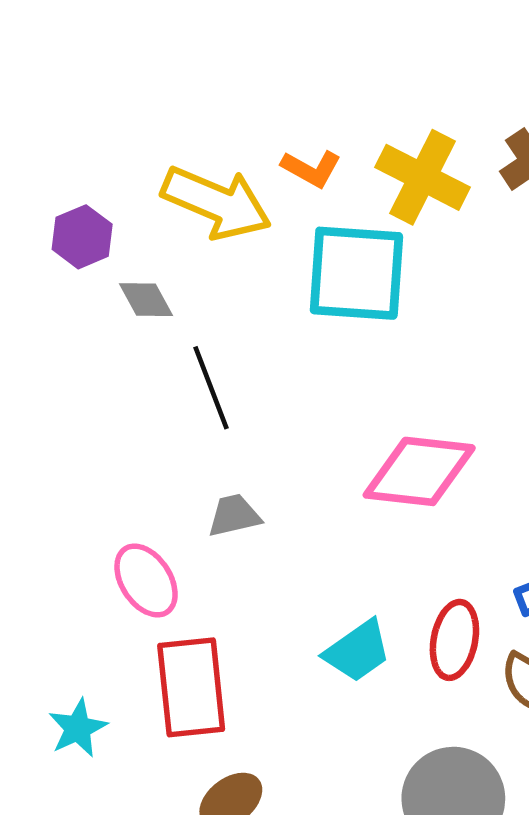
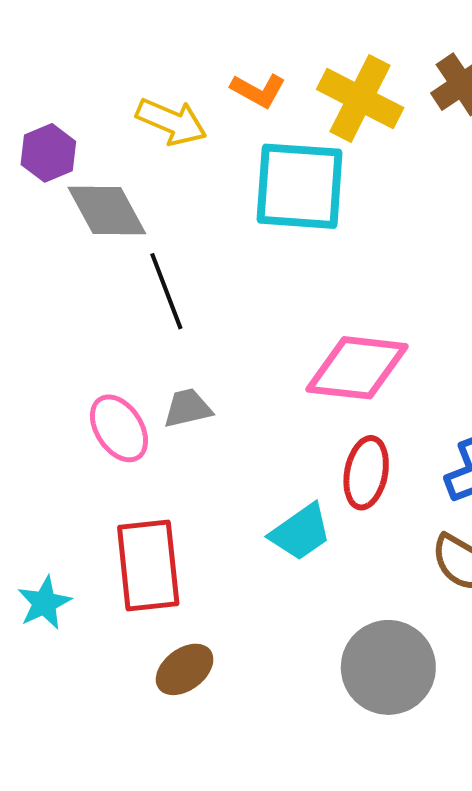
yellow arrow: (217, 203) -> (171, 122), size x0.7
gray diamond: (146, 300) -> (107, 210), size x1.6
pink ellipse: (146, 580) -> (119, 428), moved
red ellipse: (454, 640) -> (366, 473), moved

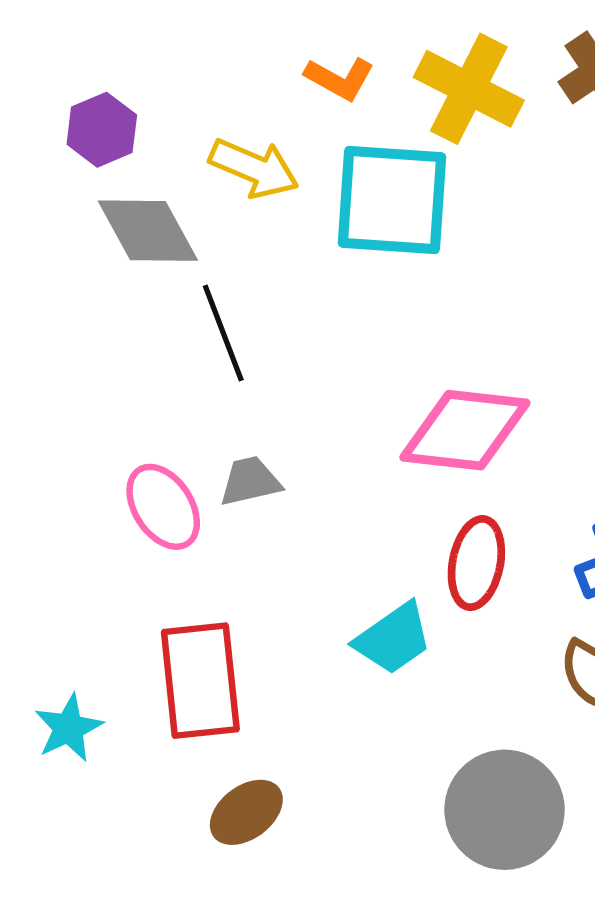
yellow arrow: (171, 122) -> (254, 168), moved
purple hexagon: (48, 153) -> (102, 130), moved

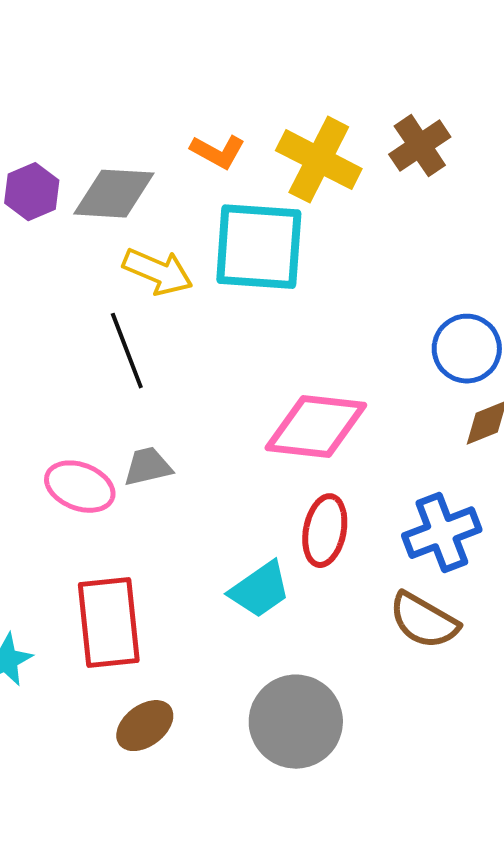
yellow arrow: (254, 168) -> (158, 272), moved
gray diamond: (148, 231) -> (114, 194), moved, turned -58
pink ellipse: (163, 507) -> (80, 487), turned -36
gray circle: (505, 810) -> (296, 722), moved

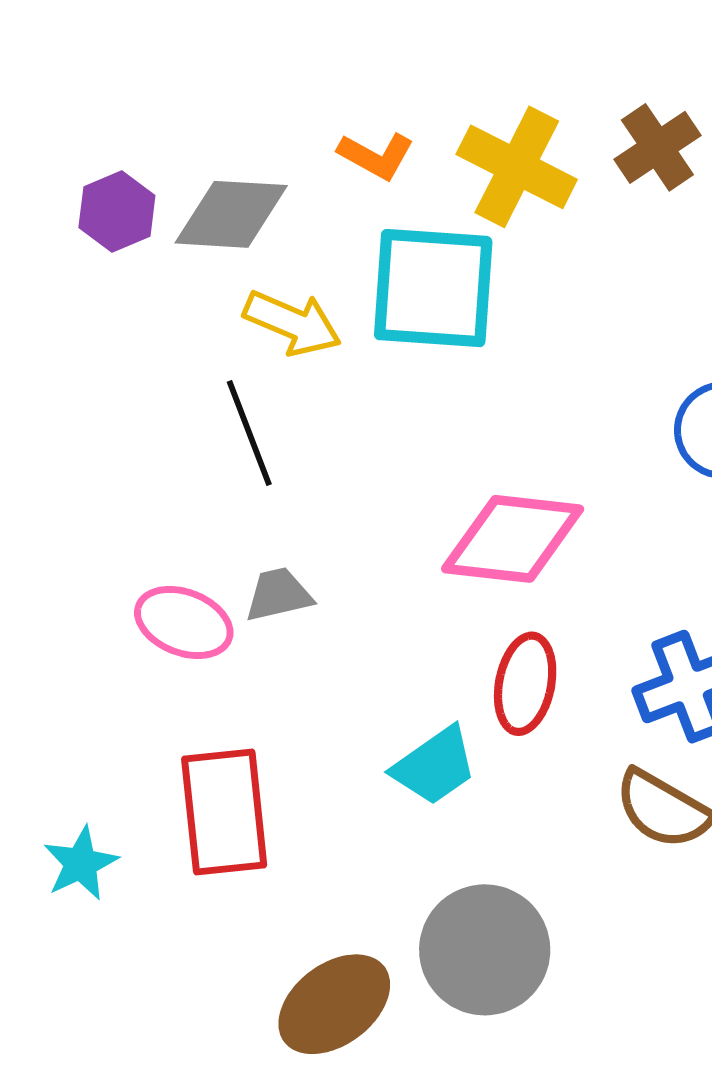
brown ellipse: (145, 726) -> (334, 1004), moved, size x1.4

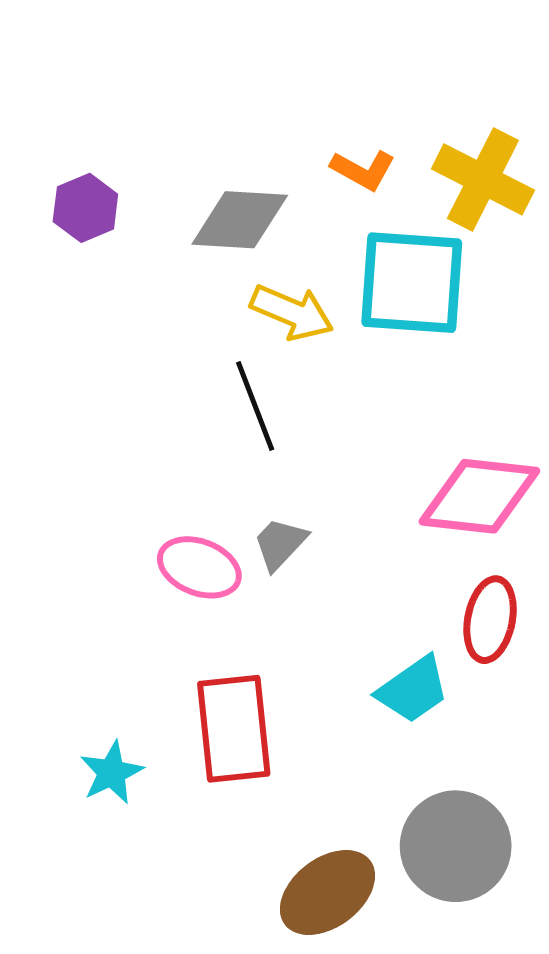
purple hexagon: (117, 211) -> (85, 208), moved
gray trapezoid: (279, 595) -> (280, 544), turned -34

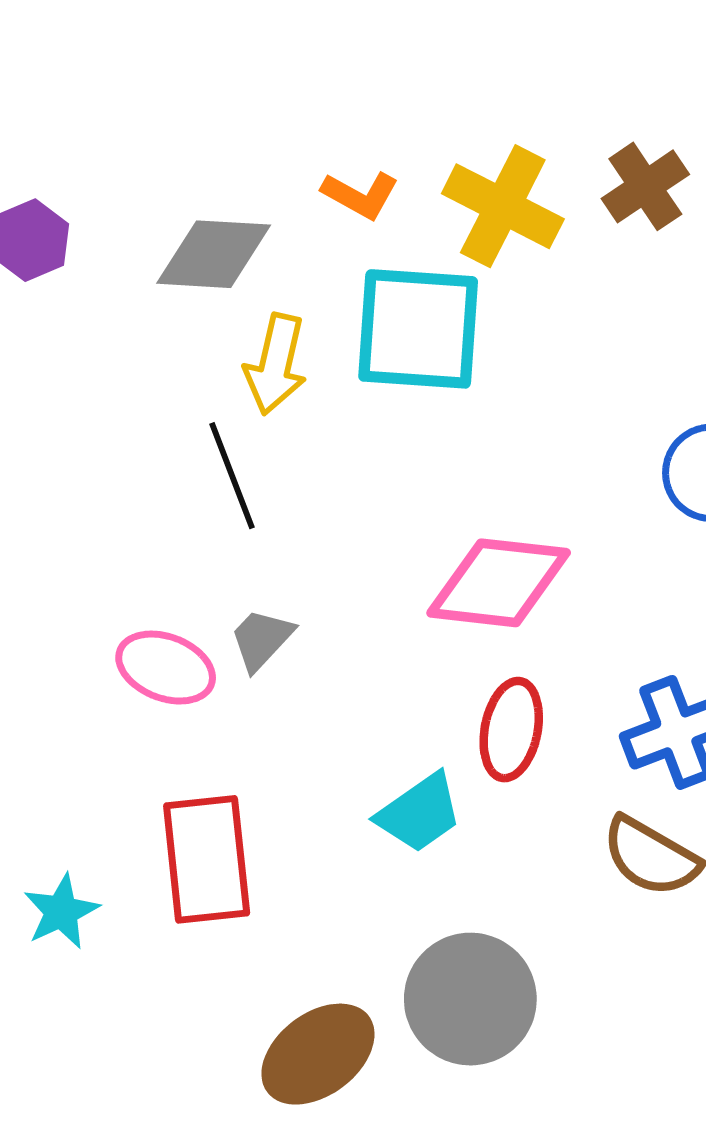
yellow arrow: (292, 312) -> (276, 364), turned 80

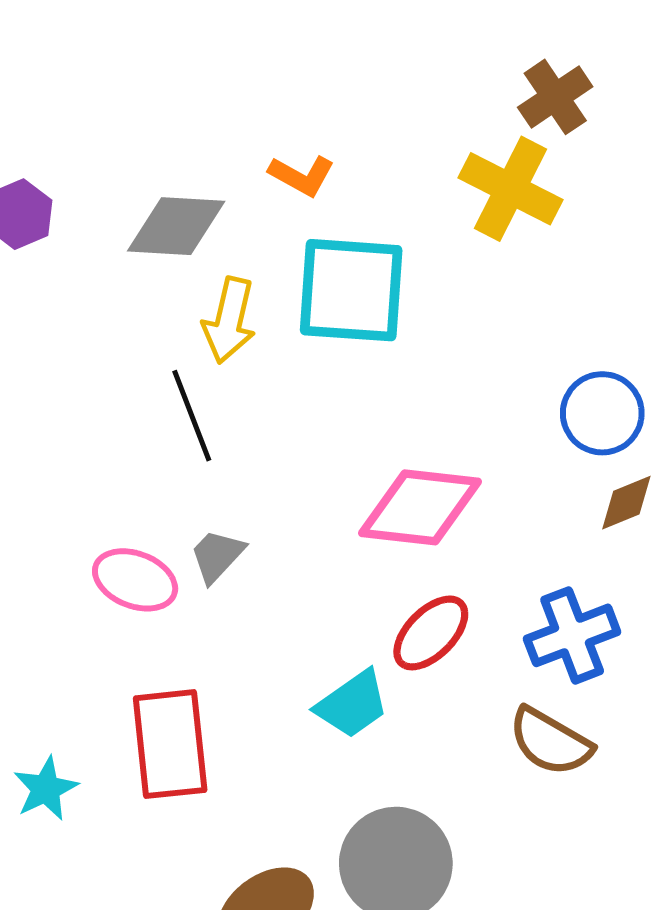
brown cross: (645, 186) -> (555, 97), moved
yellow cross: (503, 206) -> (510, 189), moved
red ellipse: (511, 730) -> (431, 633), turned 34

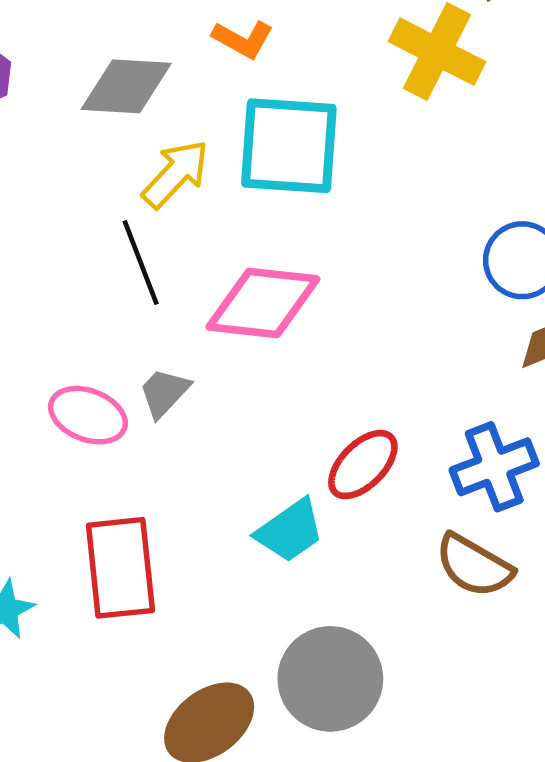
yellow arrow: (229, 320) -> (175, 174), turned -150
pink diamond: (420, 507) -> (263, 303), moved

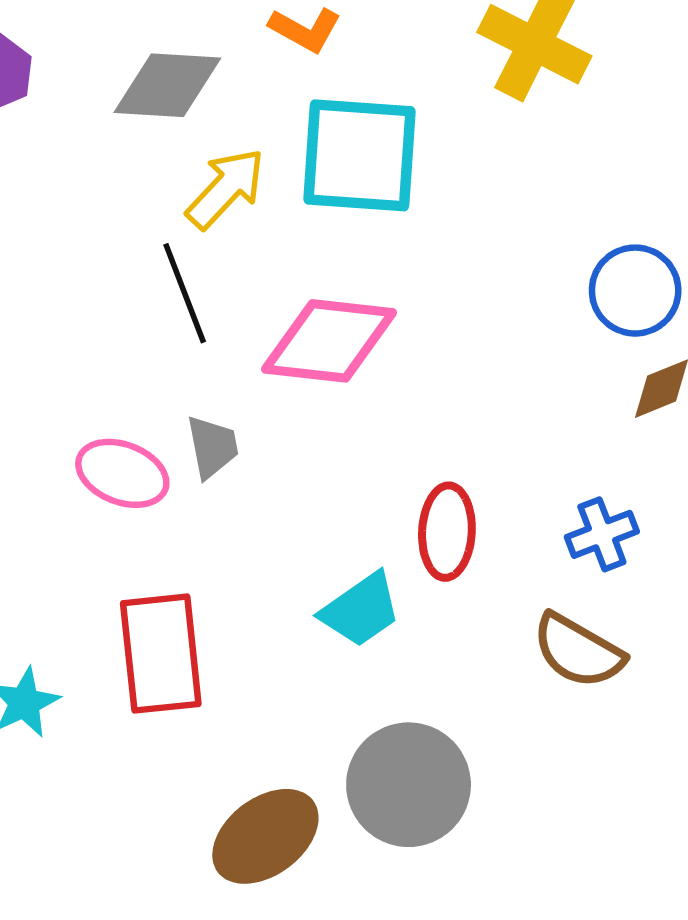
gray trapezoid: (164, 393) -> (212, 447), turned 126
red ellipse: (363, 465) -> (447, 532), turned -42
blue cross: (494, 467) -> (602, 534), size x0.7

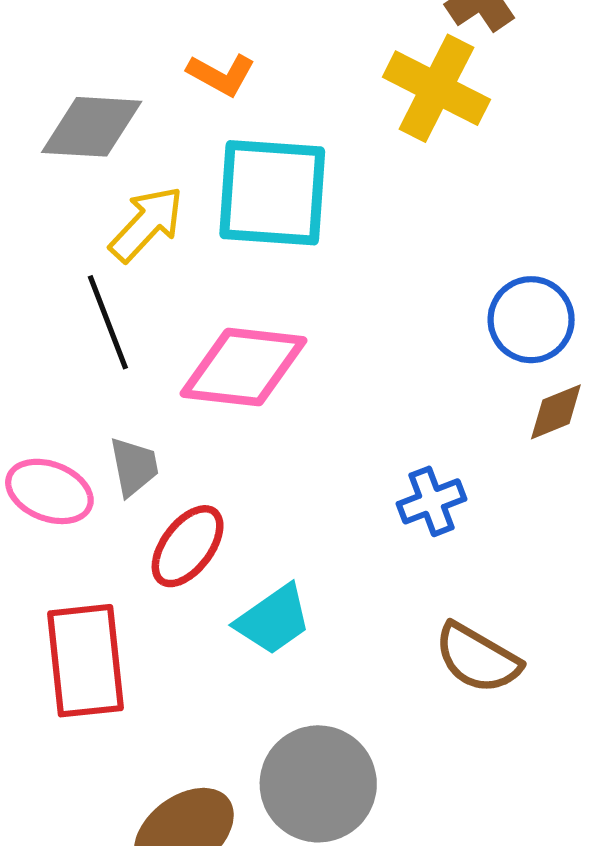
red ellipse: (447, 532) -> (188, 546), moved, turned 34
blue cross: (602, 534) -> (431, 501), moved

